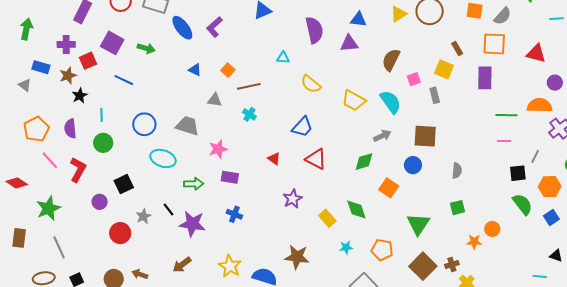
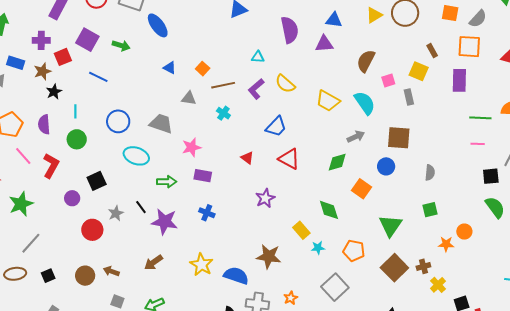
purple L-shape: (214, 27) -> (256, 89), moved
yellow rectangle: (327, 218) -> (301, 230), moved
gray line: (59, 247) -> (31, 243), turned 65

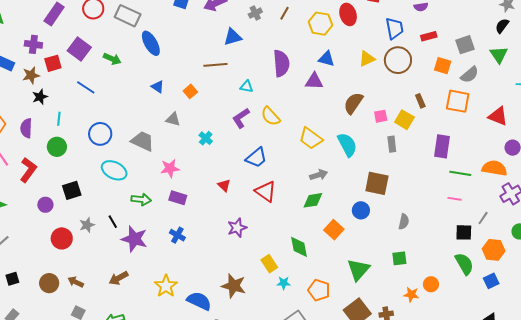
pink square: (388, 80) -> (381, 116), moved
purple rectangle: (459, 80) -> (442, 146), moved
brown line: (223, 85) -> (215, 65), moved
gray arrow: (356, 137) -> (319, 175), moved

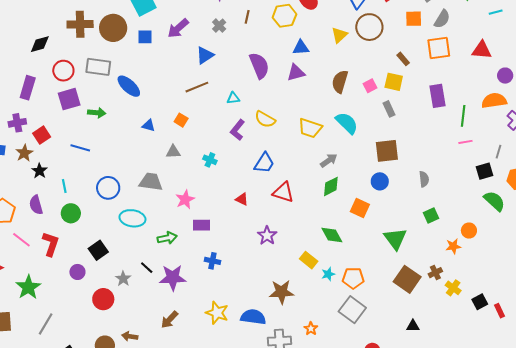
purple square: (79, 49) -> (69, 99), moved, turned -35
green line: (460, 173) -> (463, 116), turned -75
orange pentagon: (319, 290) -> (353, 278), moved

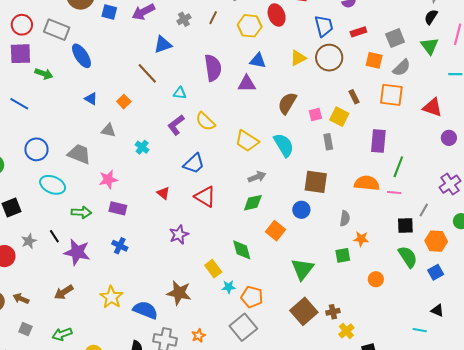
brown line: (197, 87) -> (147, 73), turned 55
orange semicircle: (494, 101) -> (367, 183), moved
orange star: (453, 246) -> (361, 239), moved

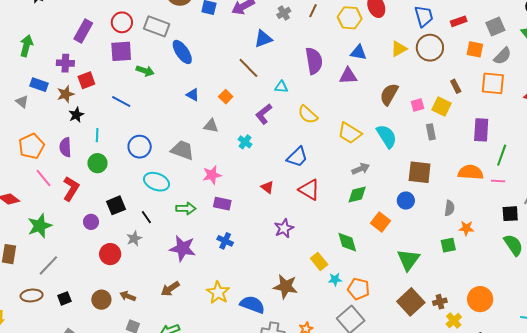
purple L-shape: (176, 125) -> (264, 114), moved
black line: (54, 236) -> (146, 217), moved
orange circle: (376, 279) -> (480, 299), moved, size x1.6

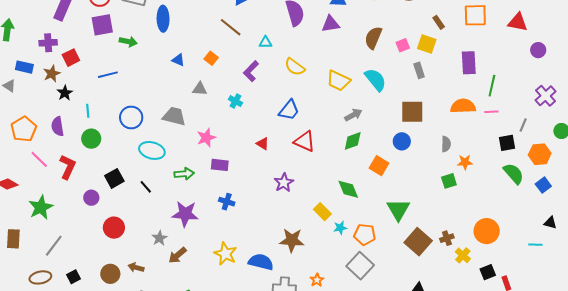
blue ellipse: (182, 52) -> (163, 19), turned 40
blue line: (121, 101) -> (108, 75), turned -36
gray star: (134, 238) -> (160, 238), moved
green triangle: (408, 260) -> (398, 210), moved

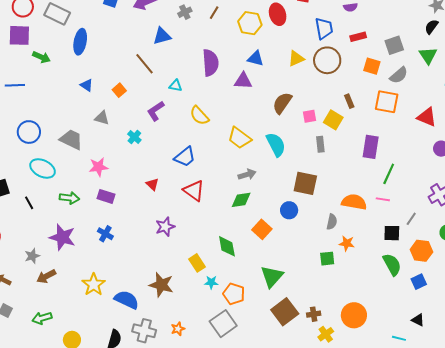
orange semicircle: (463, 106) -> (354, 202), moved

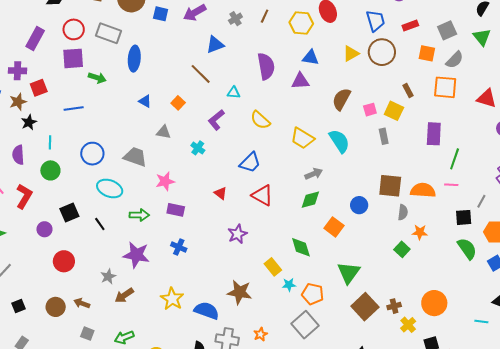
brown square: (305, 183) -> (390, 186), moved
green square: (327, 259) -> (402, 249), turned -35

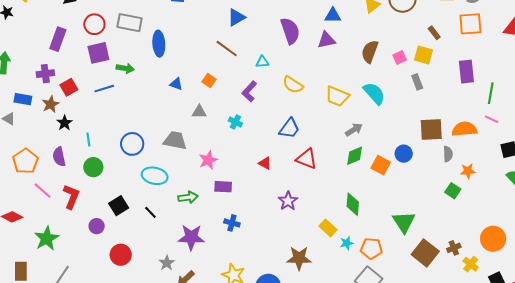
blue line: (74, 109) -> (104, 89), moved
pink line: (451, 185) -> (492, 119), turned 32
orange square: (334, 227) -> (381, 165), moved
green diamond: (301, 247) -> (353, 204), turned 30

